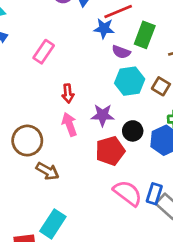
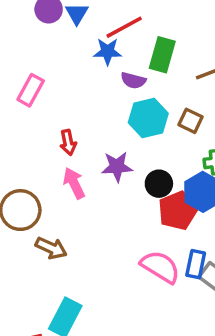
red pentagon: (110, 151) -> (178, 211), moved

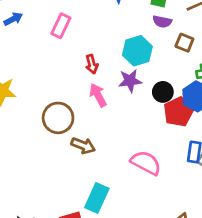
purple semicircle: (133, 80) -> (162, 22), moved
cyan hexagon: (148, 118) -> (137, 51), moved
pink semicircle: (160, 267) -> (146, 163), moved

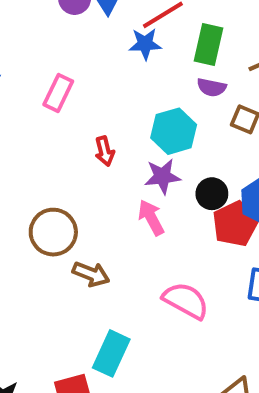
pink arrow: (98, 95) -> (151, 218), moved

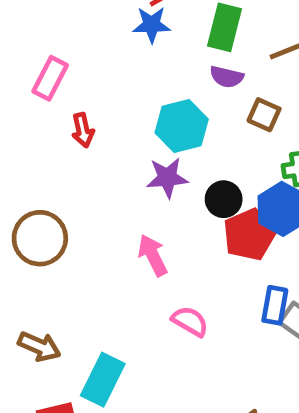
red arrow: (105, 151) -> (83, 130), moved
pink arrow: (151, 218) -> (153, 255), moved
brown arrow: (91, 274) -> (39, 346), moved
pink semicircle: (186, 301) -> (190, 321), size x0.7

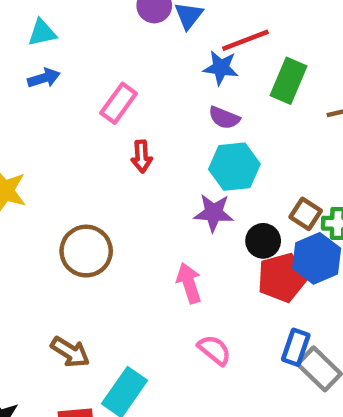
purple semicircle: (227, 77) -> (224, 118), moved
brown square: (264, 115) -> (306, 214), moved

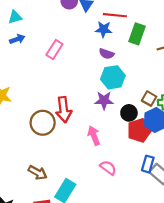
red line: (245, 40) -> (115, 15), turned 30
red arrow: (142, 156) -> (64, 110), moved, size x1.6

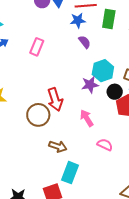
purple semicircle: (107, 54) -> (85, 42), turned -136
cyan hexagon: (113, 77) -> (103, 71), moved
brown arrow: (38, 173) -> (58, 146), moved

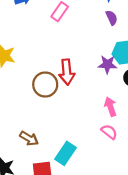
pink arrow: (87, 118) -> (110, 107), moved
brown arrow: (58, 146) -> (29, 138), moved

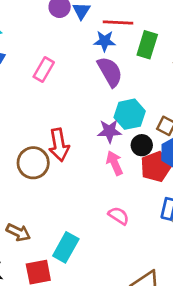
purple semicircle: (112, 18) -> (110, 72), size x1.6
pink arrow: (110, 107) -> (115, 163), moved

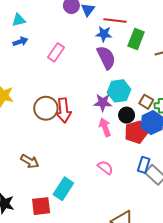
brown circle: (33, 163) -> (46, 108), moved
brown arrow: (18, 232) -> (30, 161), moved

